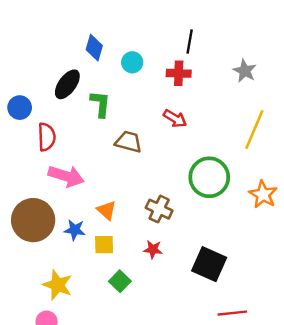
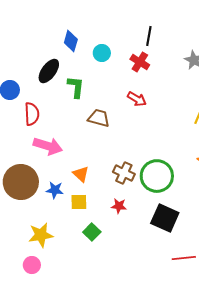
red cross: (179, 73) -> (140, 62), turned 30
green circle: (209, 177) -> (157, 176), moved
yellow star: (58, 285) -> (41, 235), turned -30

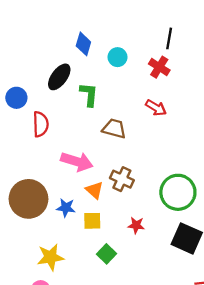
pink arrow: (48, 146) -> (77, 162), moved
brown cross: (124, 173) -> (122, 179), moved

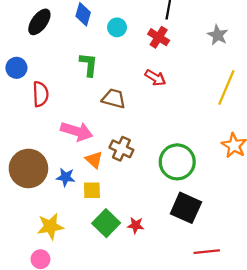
black ellipse: (59, 77) -> (39, 22), moved
red star: (136, 225) -> (136, 225), moved
green square: (107, 254) -> (106, 223), size x1.4

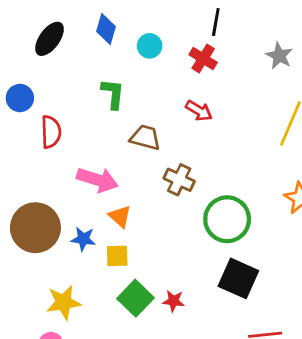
brown cross: (121, 149) -> (179, 180), moved

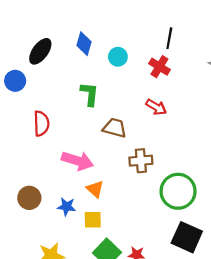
blue circle: (20, 98) -> (15, 81), moved
brown cross: (179, 180) -> (141, 161), turned -30
brown circle: (35, 228) -> (29, 198), size x0.6

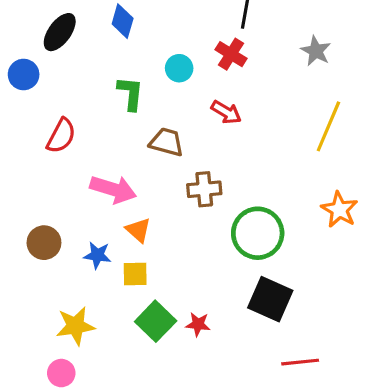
cyan circle: (118, 57) -> (179, 68), moved
red semicircle: (41, 123) -> (61, 136), turned 30

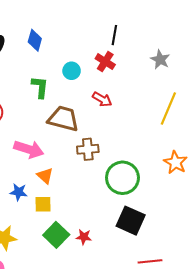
brown trapezoid: (167, 142) -> (63, 119), size x1.4

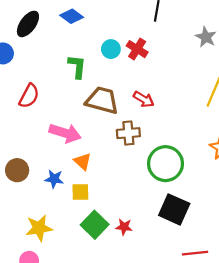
blue diamond: (35, 40) -> (72, 16), turned -70
red cross: (105, 62) -> (137, 49), moved
red arrow: (102, 99) -> (144, 99), moved

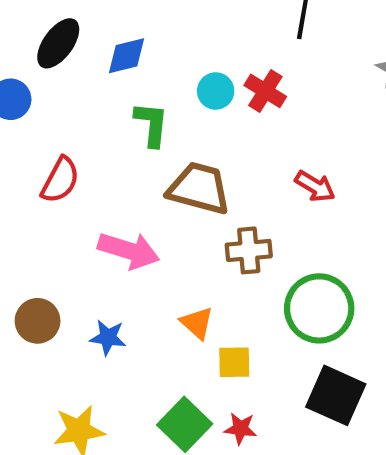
blue diamond: (72, 16) -> (127, 56), moved, turned -50
red arrow: (144, 99) -> (315, 186), moved
orange triangle: (83, 161) -> (197, 323), moved
yellow square: (80, 192) -> (234, 362), moved

